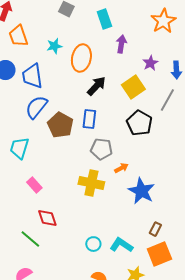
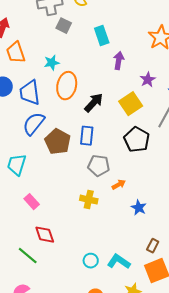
orange ellipse: (81, 58) -> (67, 86), moved
yellow cross: (91, 183) -> (89, 200), size x0.7
blue star: (141, 191) -> (139, 208), size x0.6

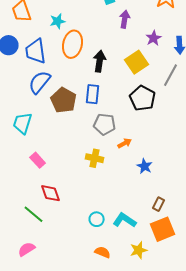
black arrow: (94, 103) -> (100, 61), turned -35

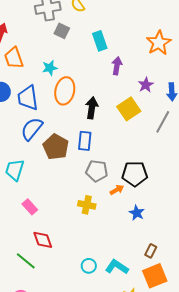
black pentagon: (143, 98) -> (135, 174), moved, turned -30

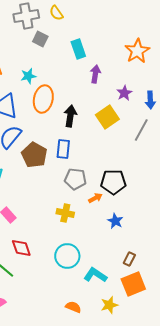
cyan circle: (89, 266) -> (67, 256), moved, size x1.6

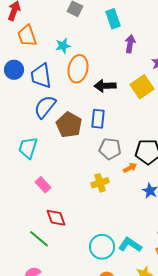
black arrow: (70, 116) -> (105, 86), turned -100
yellow cross: (65, 213) -> (100, 183), turned -30
cyan circle: (67, 256) -> (102, 247), moved

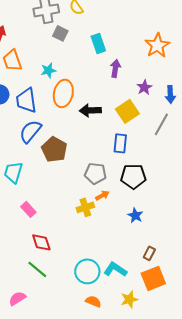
blue rectangle: (98, 119) -> (120, 143), moved
orange arrow: (130, 168) -> (102, 195), moved
green line: (39, 239) -> (37, 269), moved

